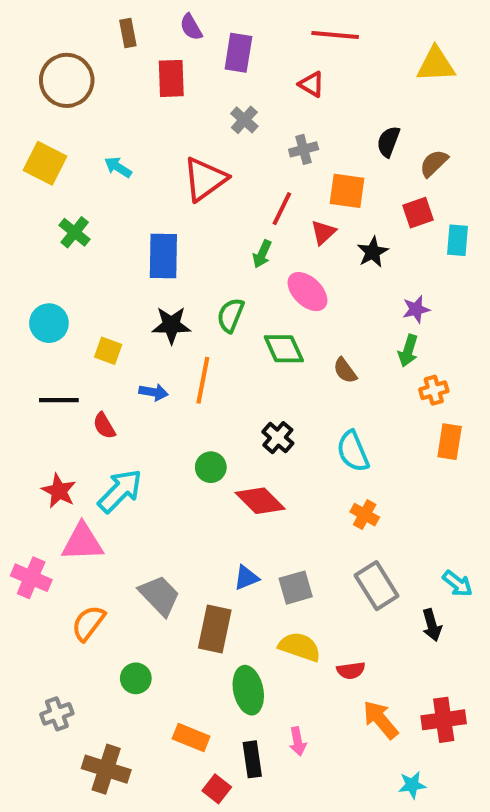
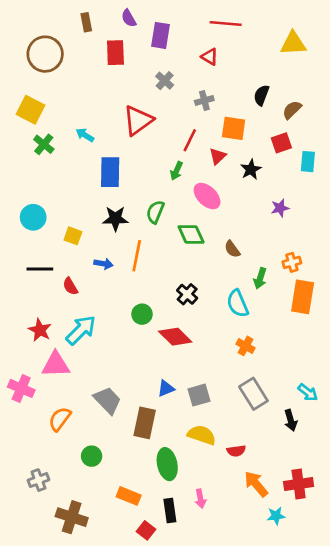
cyan arrow: (118, 167) -> (85, 135), moved
green cross: (75, 232) -> (44, 144), moved
green arrow: (408, 351) -> (260, 278), moved
orange rectangle: (450, 442) -> (303, 297), size x1.4
cyan star: (412, 785) -> (276, 516), moved

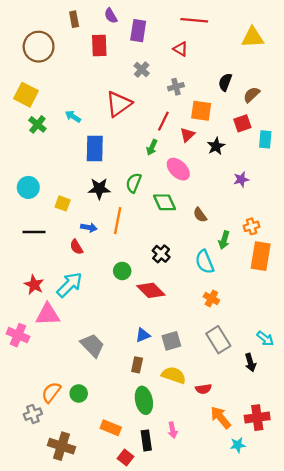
red semicircle: (70, 286) -> (76, 247), moved
orange semicircle: (60, 419) -> (51, 392), moved
brown rectangle: (145, 423) -> (137, 365), moved, size x0.6

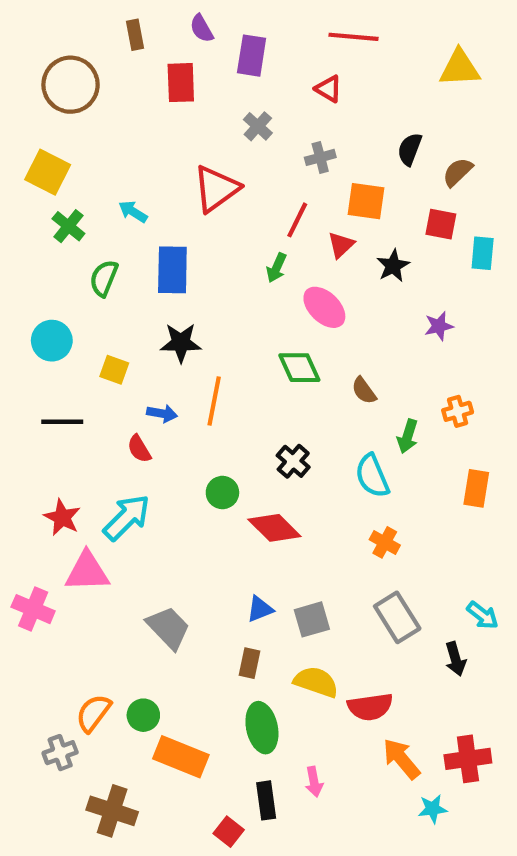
red square: (242, 123) -> (441, 224), turned 30
green semicircle: (134, 183) -> (104, 278), moved
orange rectangle: (261, 256) -> (476, 488), moved, size x0.7
red semicircle: (203, 389) -> (370, 707), size x1.5
orange rectangle: (111, 428) -> (181, 757), moved, size x1.4

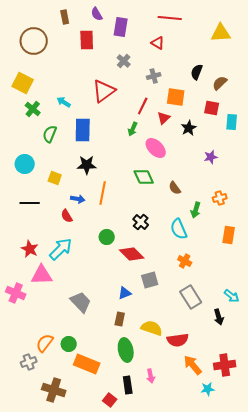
gray square: (312, 619) -> (150, 280), moved

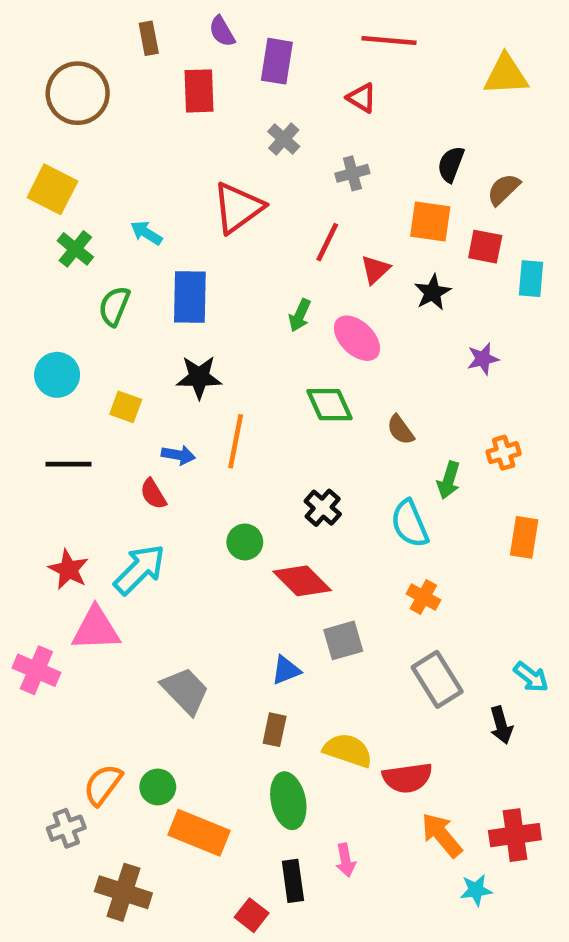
orange square: (176, 97) -> (430, 221), moved
green arrow: (133, 129) -> (300, 315), moved

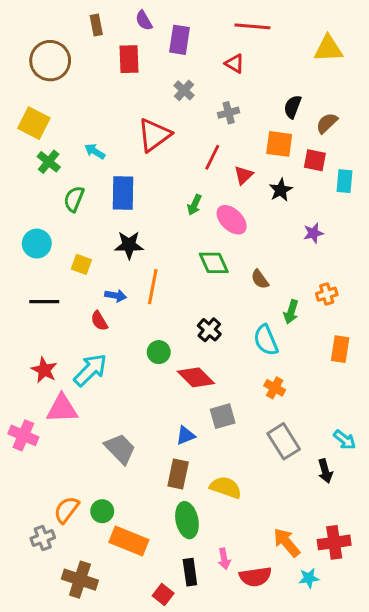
brown rectangle: (275, 730) -> (178, 474), size x1.4
red semicircle: (407, 778) -> (255, 577), moved

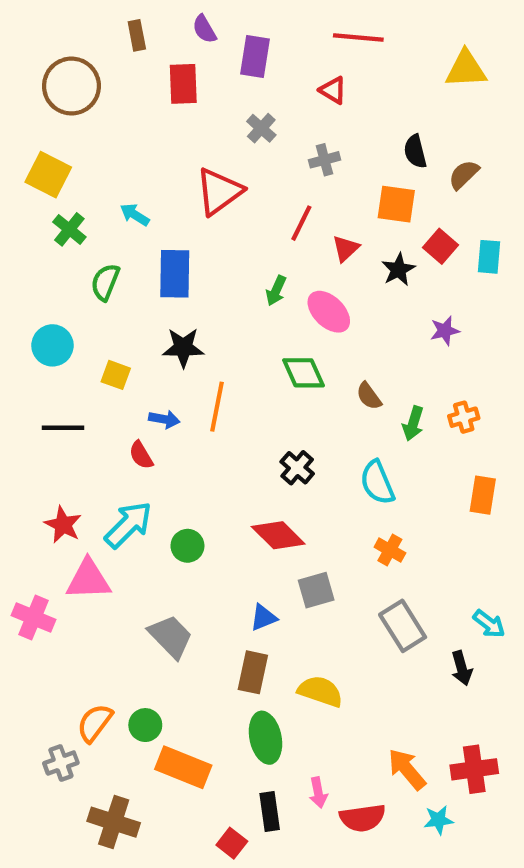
black semicircle: (293, 107) -> (415, 151), turned -35
red square: (315, 160) -> (441, 246), moved, turned 30
green arrow: (291, 312) -> (413, 423), moved
green circle: (159, 352) -> (187, 546), moved

